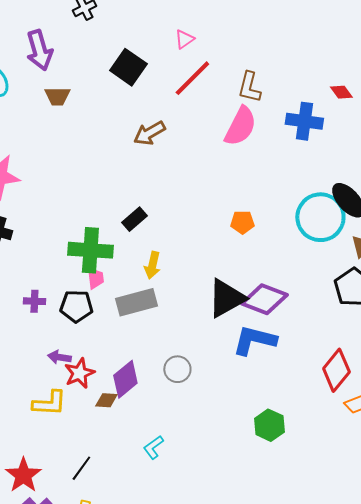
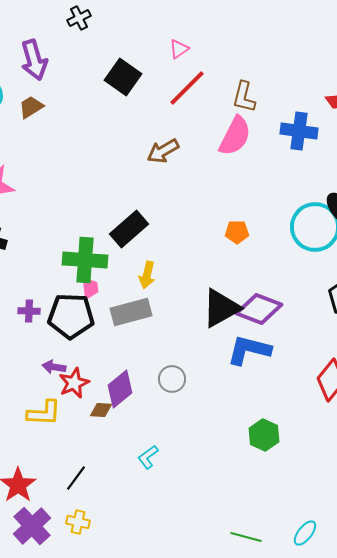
brown trapezoid: (57, 96) -> (31, 107), moved, turned 148
brown arrow: (149, 133) -> (163, 151), moved
black rectangle: (134, 219) -> (129, 229), size x1.5
black pentagon: (76, 306) -> (71, 316), size x1.4

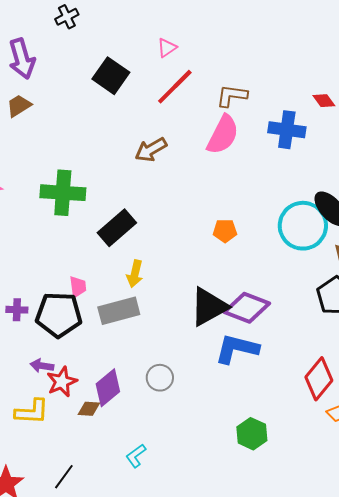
brown L-shape: (244, 97) -> (232, 96), turned 84
green cross: (85, 260) -> (63, 193), moved

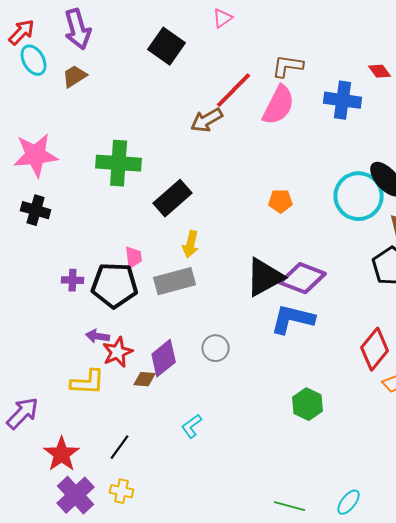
red line: (175, 87) -> (234, 90), moved

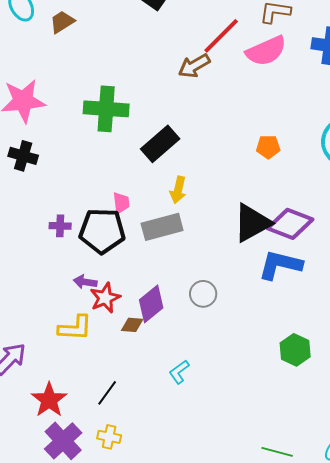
pink semicircle: (279, 105) -> (266, 51), turned 39

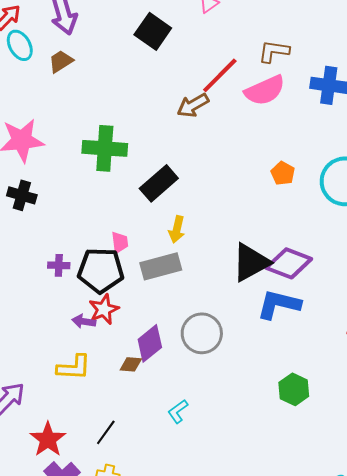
orange pentagon: (268, 147) -> (283, 173), moved, turned 30
gray circle: (203, 294) -> (202, 333), size x1.5
red star: (105, 298) -> (104, 309), moved

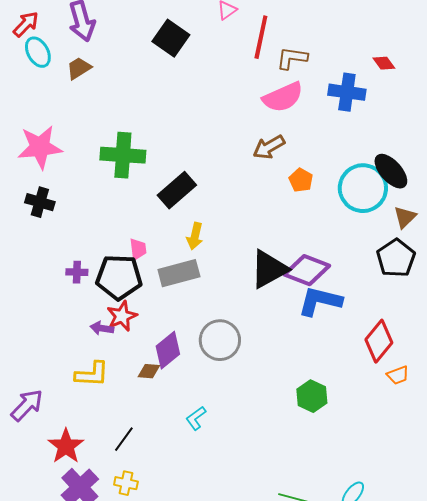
red line: (220, 75) -> (261, 37), moved, turned -33
brown arrow: (193, 105) -> (269, 147), moved
blue L-shape: (279, 304) -> (320, 301), moved

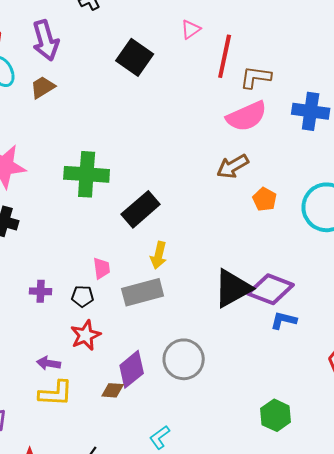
black pentagon: (119, 277) -> (83, 296), size x0.5
blue L-shape: (320, 301) -> (284, 320), size x0.6
purple arrow: (102, 328) -> (49, 363), moved

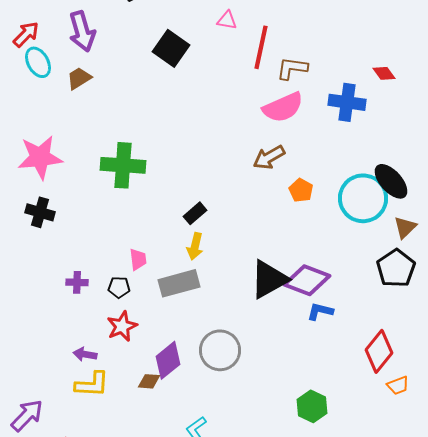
pink triangle: (191, 29) -> (227, 20), turned 45
black rectangle: (141, 209) -> (195, 213), moved, size x0.6

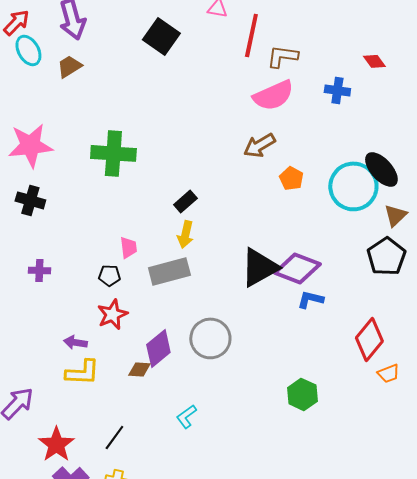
blue cross: (347, 102) -> (337, 90), size x0.7
purple cross: (77, 282) -> (39, 270), moved

